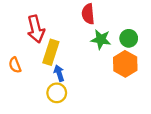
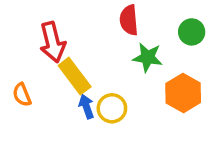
green circle: (129, 38) -> (192, 32), moved
yellow rectangle: (51, 52) -> (75, 76), turned -55
yellow circle: (57, 93) -> (112, 108), moved

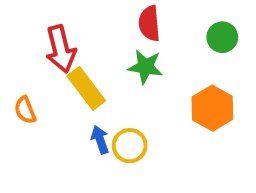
green star: (148, 57) -> (145, 67), moved
blue arrow: (86, 107) -> (100, 140), moved
yellow circle: (112, 108) -> (130, 146), moved

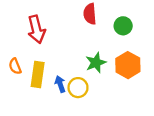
green circle: (222, 37) -> (123, 26), moved
green star: (145, 67) -> (96, 63), moved, turned -30
yellow rectangle: (86, 88) -> (38, 75), moved, turned 45

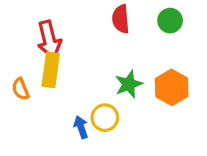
green circle: (123, 26) -> (170, 21), moved
yellow rectangle: (38, 75) -> (51, 70), moved
blue arrow: (60, 84) -> (81, 127), moved

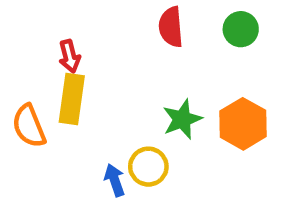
red arrow: (49, 40) -> (70, 56), size x0.6
orange semicircle: (21, 89) -> (29, 126), size x1.4

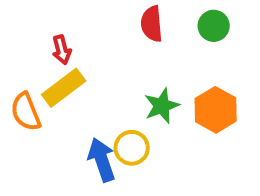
yellow rectangle: (72, 99) -> (64, 88), turned 45
blue arrow: (115, 180) -> (102, 160), size x1.5

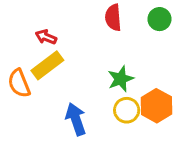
red arrow: (62, 50) -> (46, 37), turned 126
orange hexagon: (216, 110) -> (157, 106), moved
yellow circle: (132, 148) -> (127, 110), moved

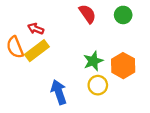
red semicircle: (113, 18) -> (87, 14), turned 150
orange semicircle: (19, 83) -> (15, 47), moved
orange hexagon: (157, 106) -> (123, 66), moved

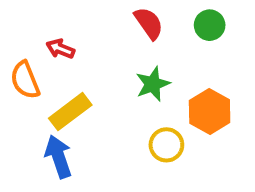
yellow rectangle: (37, 51) -> (70, 112), moved
green star: (93, 61) -> (153, 84), moved
blue arrow: (59, 92) -> (58, 157), moved

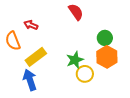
green circle: (210, 25) -> (105, 38), moved
green star: (153, 84) -> (75, 60), moved

